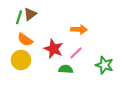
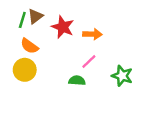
red star: (54, 49) -> (63, 27), moved

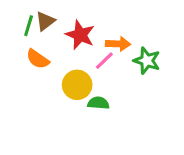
pink line: (89, 61) -> (104, 61), moved
yellow circle: (25, 70) -> (77, 85), moved
green star: (122, 76) -> (147, 61), moved

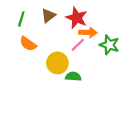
brown triangle: (45, 21) -> (48, 16), moved
red star: (80, 35) -> (77, 18), moved

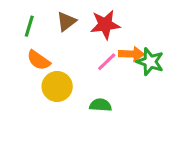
red star: (77, 18) -> (105, 25), turned -30
orange arrow: (88, 32) -> (131, 54), moved
yellow circle: (57, 63) -> (57, 86), moved

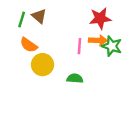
brown triangle: (66, 21) -> (39, 16), moved, turned -42
red star: (105, 25) -> (100, 18), moved
pink line: (107, 62) -> (79, 46), turned -42

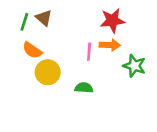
green star: (112, 46) -> (134, 66), moved

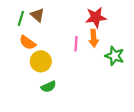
orange arrow: (110, 45) -> (94, 38), turned 84
green semicircle: (84, 88) -> (48, 87), moved, turned 152

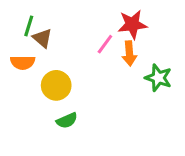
brown triangle: (37, 15) -> (42, 38), moved
orange semicircle: (28, 43) -> (23, 63), moved, turned -35
pink line: (76, 44) -> (105, 44), moved, turned 32

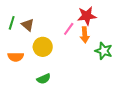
green line: (29, 26) -> (12, 23), moved
orange semicircle: (23, 63) -> (16, 57), moved
yellow circle: (56, 85) -> (43, 47), moved

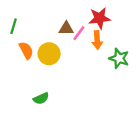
brown triangle: (28, 25) -> (66, 29), moved, turned -40
orange semicircle: (16, 57) -> (26, 50), moved, turned -119
green semicircle: (44, 79) -> (41, 98), moved

